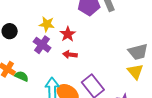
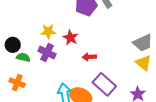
red arrow: (70, 55) -> (89, 57), moved
green semicircle: (22, 76) -> (23, 57), moved

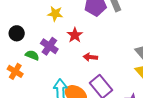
yellow star: (48, 31) -> (55, 14), moved
green semicircle: (23, 57) -> (32, 55), moved

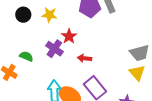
black circle: (17, 33) -> (23, 15), moved
purple cross: (49, 46) -> (54, 49), moved

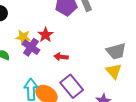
yellow star: (49, 15) -> (23, 37), moved

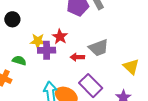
purple cross: (31, 47) -> (47, 50), turned -30
gray trapezoid: (116, 51) -> (99, 48), moved

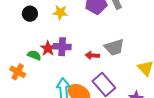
red star: (60, 37) -> (48, 48), moved
yellow star: (38, 41) -> (60, 12), moved

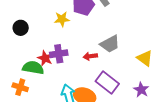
yellow star: (60, 12) -> (62, 19), moved
green semicircle: (34, 55) -> (33, 68), size x1.5

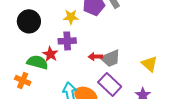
black circle: (21, 28) -> (29, 21), size x1.5
gray trapezoid: (110, 44) -> (110, 58), moved
purple cross: (59, 54) -> (67, 41), moved

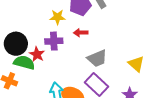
black circle: (29, 21) -> (16, 44), moved
red arrow: (95, 57) -> (81, 33), moved

